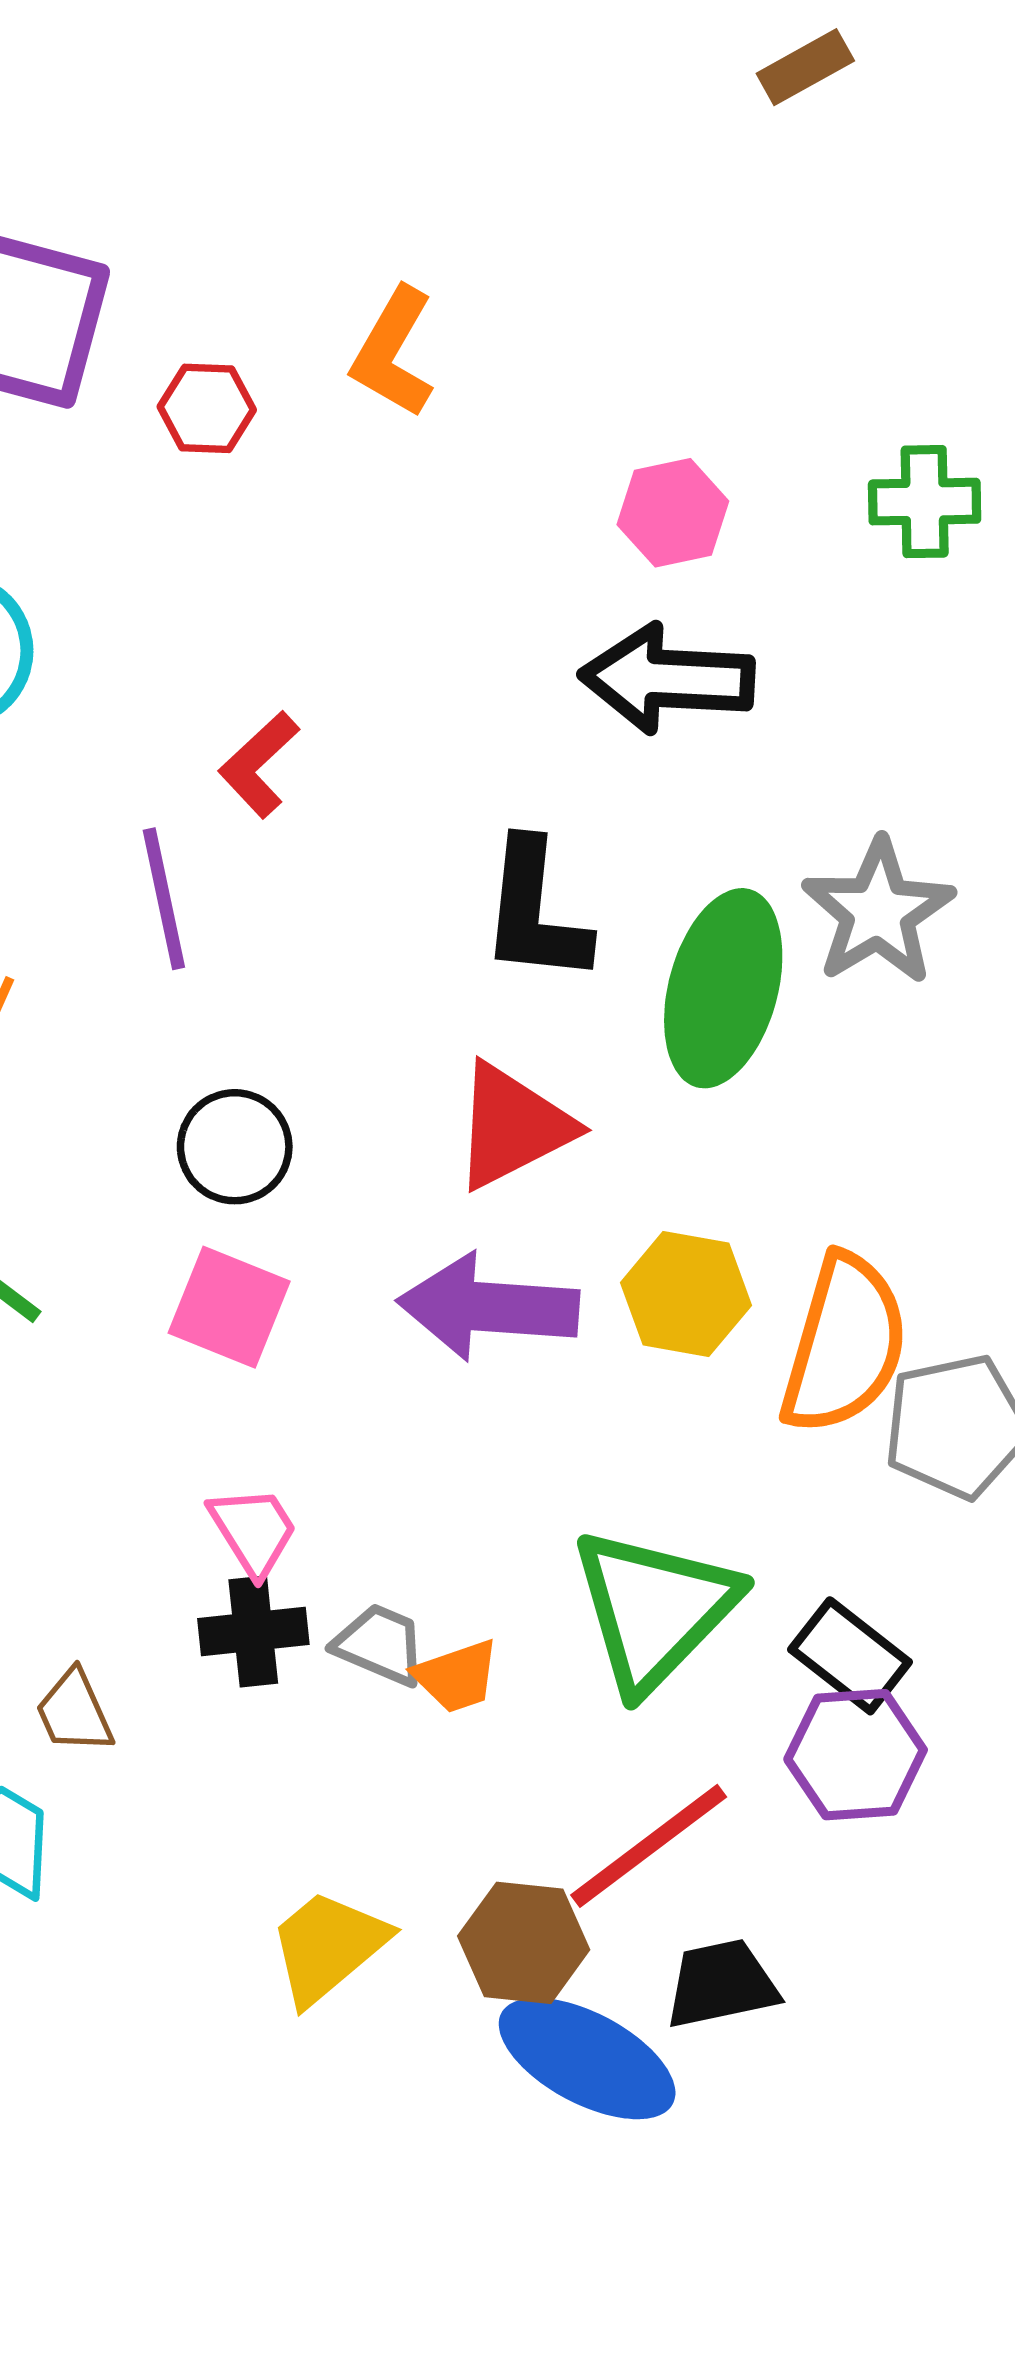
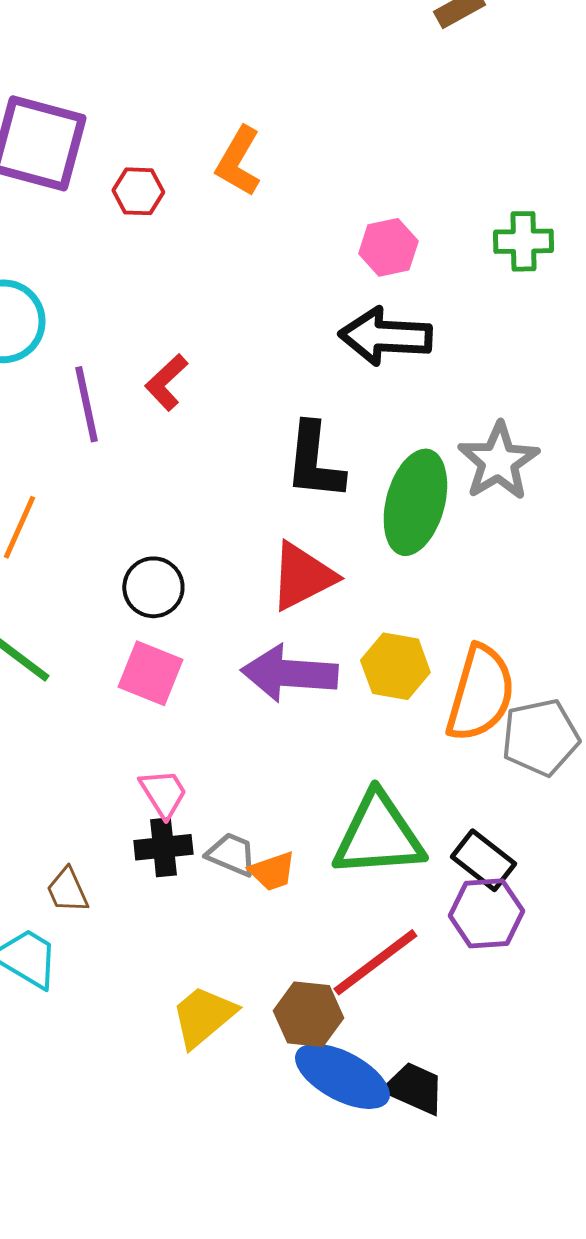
purple line: (164, 899) -> (86, 404), moved
green triangle: (654, 1609) -> (378, 835), turned 42
black trapezoid: (721, 1984) -> (414, 1088), moved, turned 36

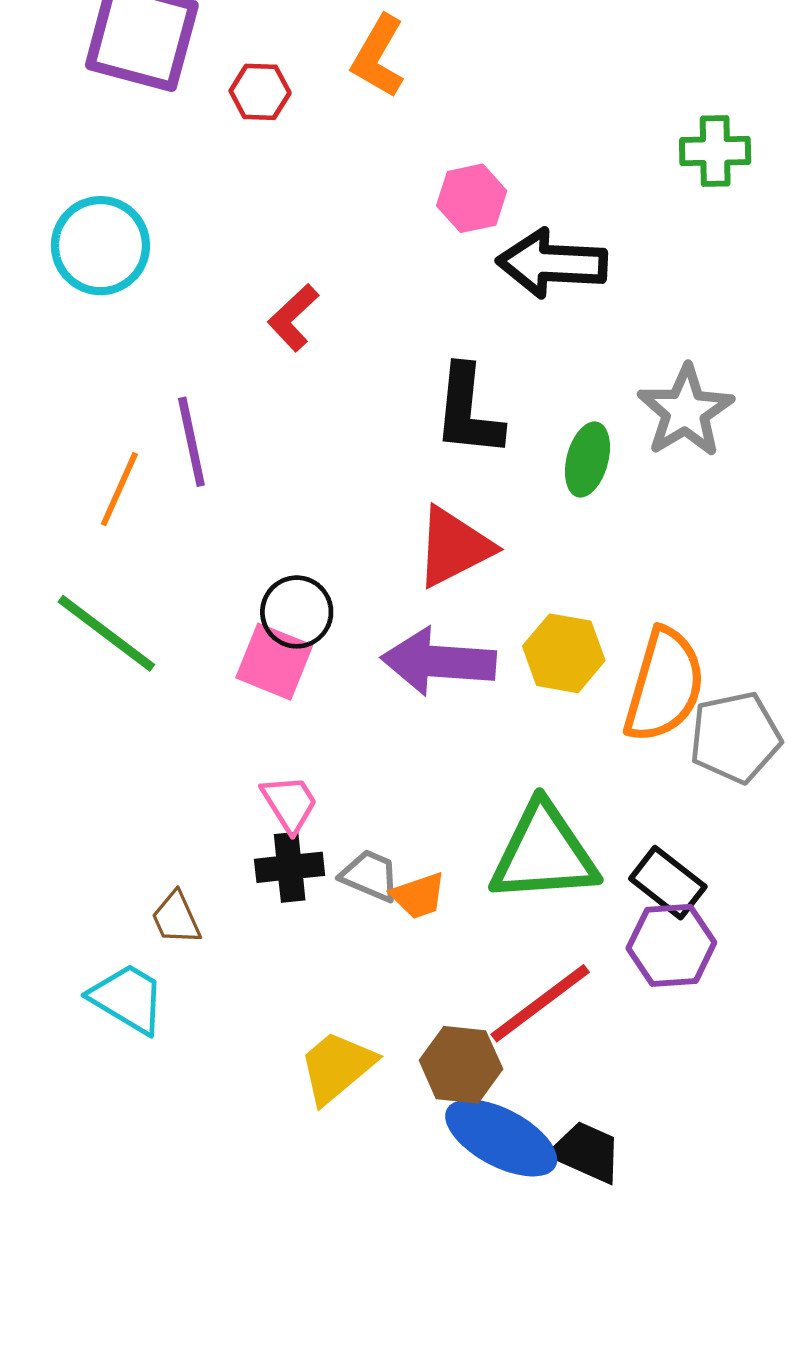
pink hexagon: (388, 247) -> (472, 198), moved
purple line: (86, 404) -> (191, 442), moved
green ellipse: (415, 502) -> (587, 459), size x0.6
black circle: (153, 587) -> (297, 612), moved

